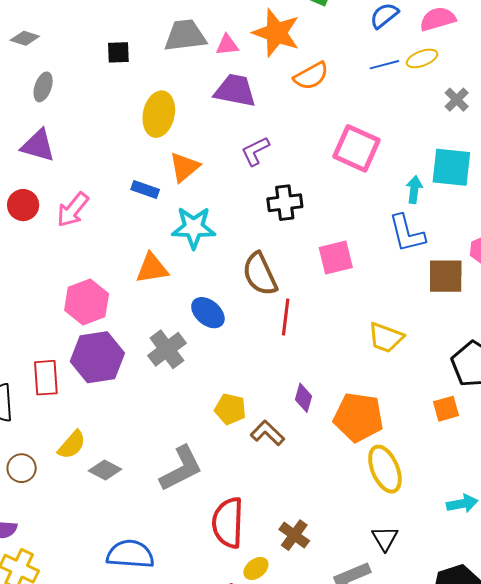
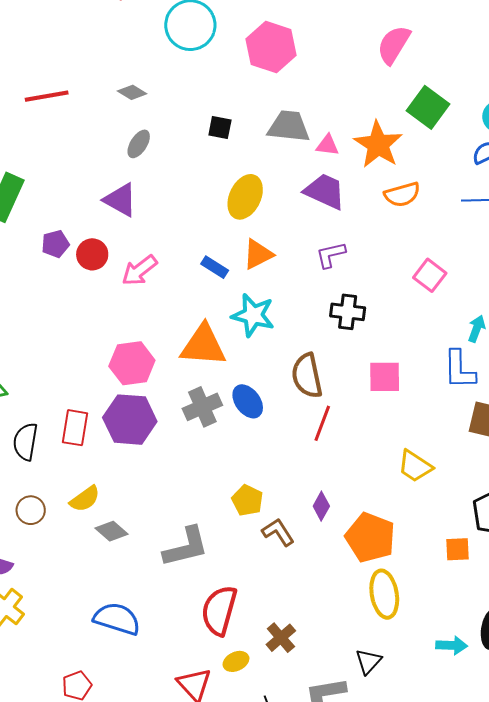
pink square: (356, 148) -> (430, 275), size x0.7
orange triangle: (152, 268) -> (203, 345), size x1.4
gray cross: (167, 349) -> (202, 407), moved

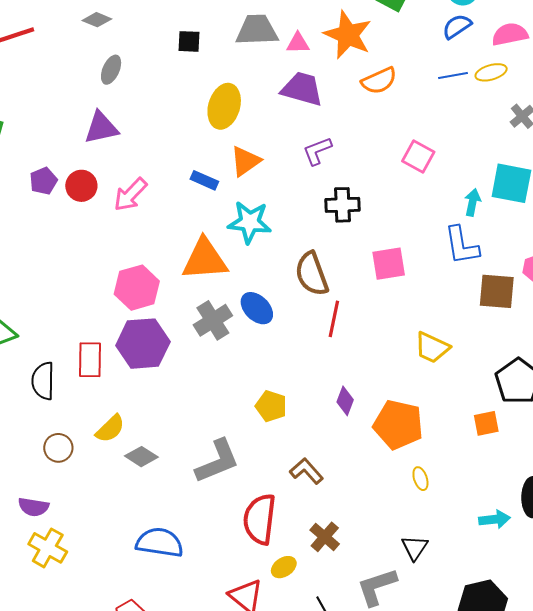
purple triangle: (120, 200) -> (101, 128), turned -33
brown L-shape: (278, 532) -> (306, 471), moved
yellow ellipse: (384, 594) -> (420, 479), size x0.5

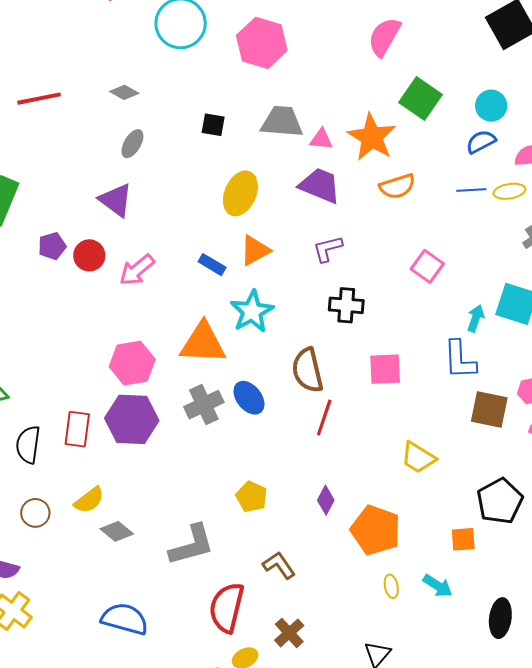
purple triangle: (101, 128) -> (116, 200), turned 42
cyan star: (250, 222) -> (252, 311), turned 30
cyan arrow: (495, 519) -> (438, 586), moved, turned 32

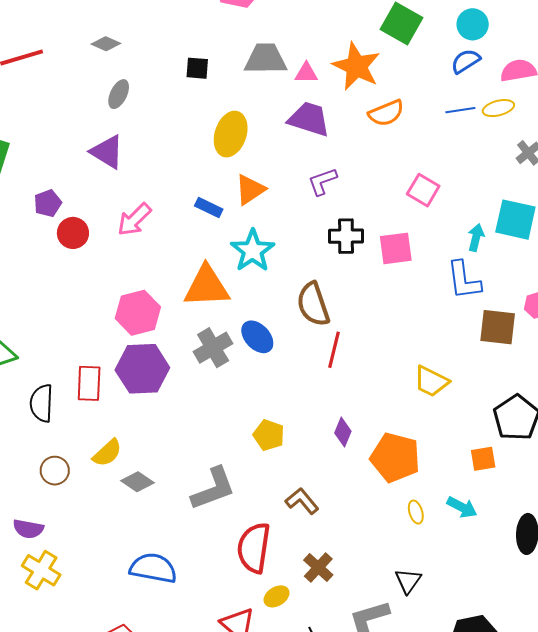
red circle: (89, 255) -> (73, 233), moved
pink square: (385, 369) -> (396, 248), moved

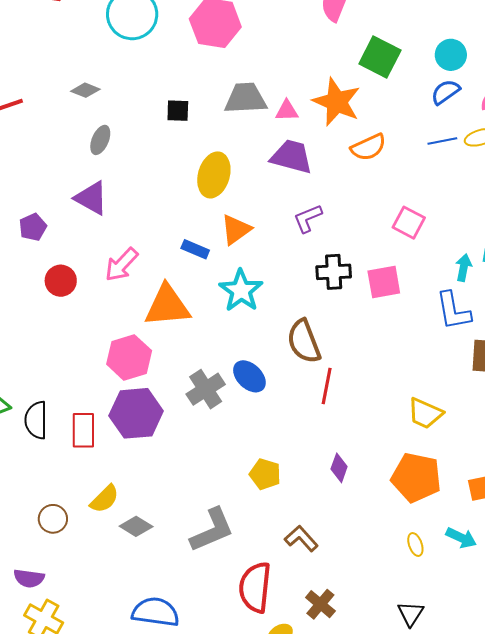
purple pentagon: (48, 203) -> (33, 227), moved
orange triangle: (207, 286) -> (167, 306), moved
black semicircle: (42, 403) -> (36, 420), moved
orange pentagon: (395, 457) -> (416, 477), moved

